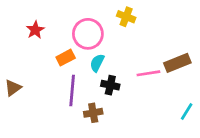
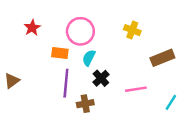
yellow cross: (126, 17) -> (132, 30), moved
orange rectangle: (66, 58) -> (60, 53), turned 35
pink line: (148, 73) -> (136, 89), moved
black cross: (110, 85) -> (101, 78), turned 35

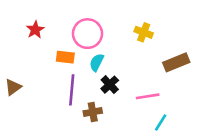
cyan line: (171, 102) -> (161, 122), moved

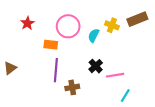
cyan semicircle: (97, 62) -> (94, 35), moved
brown rectangle: (176, 62) -> (137, 19), moved
black cross: (110, 85) -> (96, 66), moved

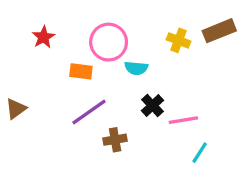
cyan semicircle: (94, 35) -> (136, 68), moved, turned -112
purple line: (56, 70) -> (89, 112), turned 50

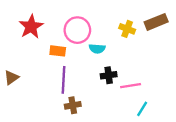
red star: (43, 37) -> (31, 27), size x1.5
black cross: (152, 105) -> (109, 75), turned 35
purple line: (89, 112) -> (63, 80), turned -52
brown cross: (115, 140) -> (73, 105), moved

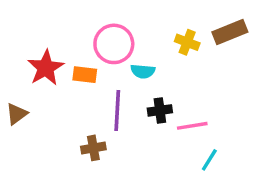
red star: (31, 27) -> (46, 68), moved
purple line: (63, 80) -> (117, 110), moved
brown cross: (73, 105) -> (93, 148), moved

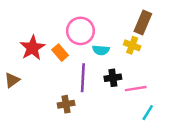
brown rectangle: (230, 32) -> (143, 23), moved, turned -45
yellow cross: (187, 42) -> (132, 45), moved
orange rectangle: (85, 75) -> (60, 53), turned 42

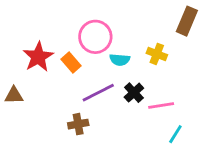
brown rectangle: (143, 23) -> (187, 21), moved
purple line: (83, 78) -> (98, 93), turned 60
black cross: (113, 78) -> (134, 93), turned -35
brown triangle: (12, 80) -> (14, 95), turned 35

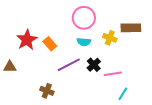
brown rectangle: (187, 21) -> (131, 28), moved, turned 66
pink circle: (95, 37) -> (84, 18), moved
brown cross: (78, 124) -> (47, 91), moved, turned 32

